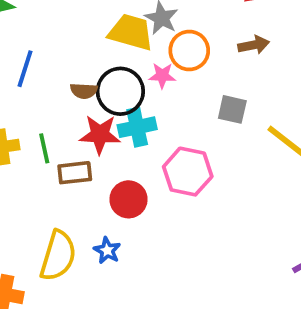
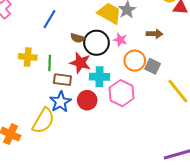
brown arrow: (254, 45) -> (155, 34), moved
orange circle: (189, 51) -> (135, 61), moved
cyan cross: (137, 127) -> (100, 77), moved
blue star: (107, 250) -> (60, 102), moved, size x1.5

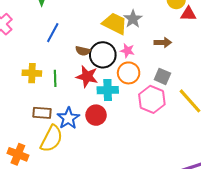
orange circle: (135, 61) -> (129, 73), moved
brown rectangle: (62, 80) -> (42, 113), moved
pink hexagon: (122, 93) -> (152, 99), moved

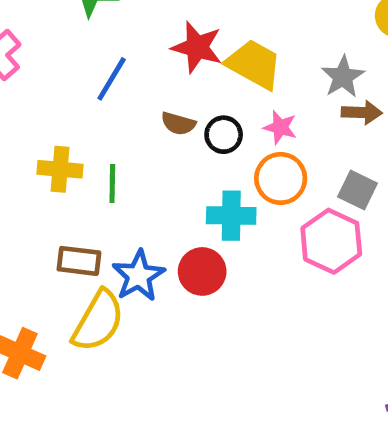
gray star: (133, 19) -> (343, 77), moved
black circle: (103, 55) -> (224, 135), size x0.6
red star: (87, 76) -> (197, 47), moved

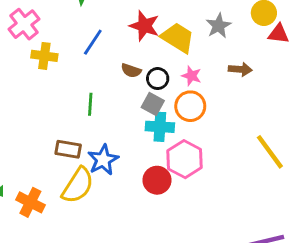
gray star: (343, 77) -> (219, 26), moved
yellow cross: (60, 169) -> (44, 56), moved
gray square: (357, 190) -> (153, 104), moved
pink hexagon: (331, 241) -> (185, 159), moved
red circle: (202, 271) -> (157, 180), moved

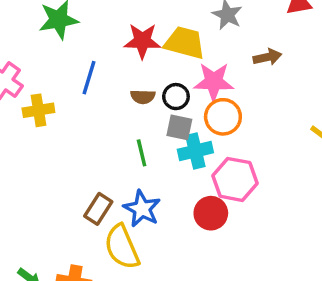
pink star: (191, 76) -> (214, 82), size x1.6
green line: (90, 104) -> (142, 153), moved
brown rectangle: (68, 149) -> (98, 209), turned -50
yellow semicircle: (78, 185) -> (122, 247), turned 141

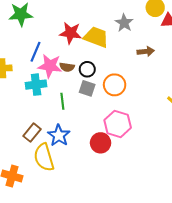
pink star: (214, 82) -> (50, 66), moved
cyan cross: (195, 151) -> (36, 85), moved

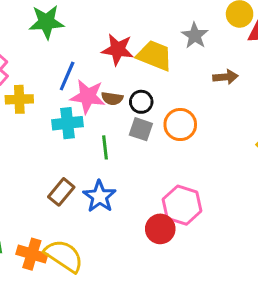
pink hexagon: (118, 124) -> (182, 205), moved
red circle: (101, 143) -> (160, 229), moved
yellow semicircle: (44, 157) -> (64, 256), moved, turned 140

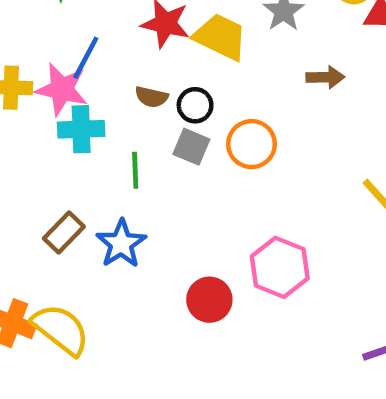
pink star: (88, 96) -> (62, 89), moved
pink hexagon: (182, 205) -> (280, 267), moved

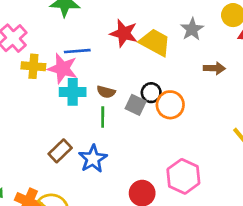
blue line: (86, 58) -> (77, 51), turned 55
brown semicircle: (151, 97) -> (106, 92), moved
black circle: (195, 105) -> (151, 93), moved

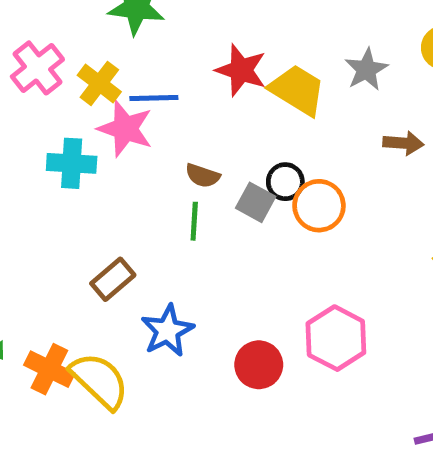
yellow cross: (33, 66) -> (99, 83), moved, turned 30
cyan cross: (73, 92) -> (72, 163), moved
blue star: (93, 159) -> (167, 331), moved

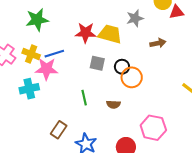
gray star: (366, 70) -> (135, 18), turned 30
brown semicircle: (203, 176) -> (113, 104), moved
black circle: (285, 182) -> (122, 67), moved
gray square: (256, 202) -> (97, 63), moved

